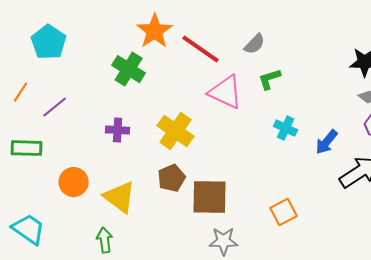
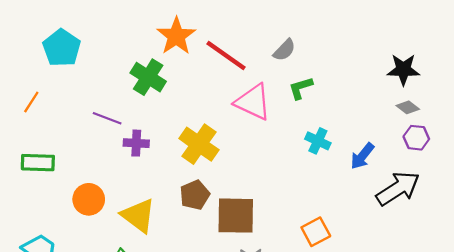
purple line: (55, 107) -> (107, 118), moved, turned 60

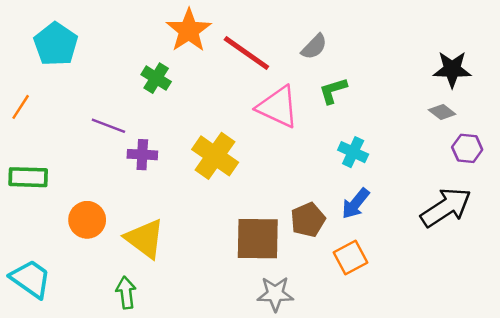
green cross: (148, 77) -> (156, 78), size x0.7
gray diamond: (408, 107) -> (442, 112), moved
blue arrow: (362, 156) -> (356, 204), moved
brown pentagon: (195, 195) -> (308, 220), moved

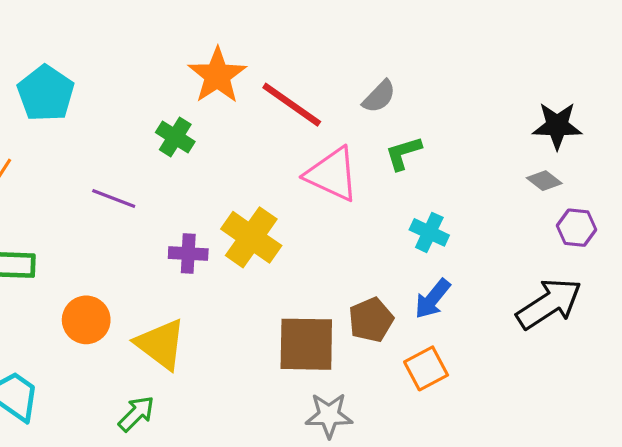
purple cross: (142, 155) -> (188, 254), moved
green arrow: (126, 293) -> (136, 414), turned 52

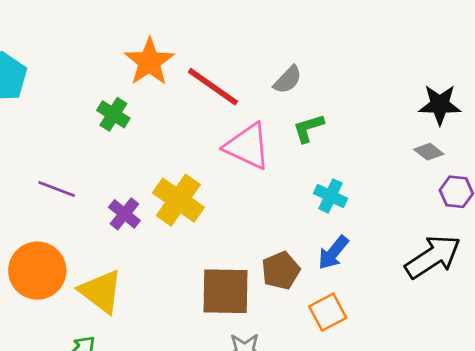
purple line: (114, 198) -> (57, 189), moved
purple cross: (188, 254) -> (124, 214), turned 36
orange circle: (86, 320) -> (37, 271), size x1.4

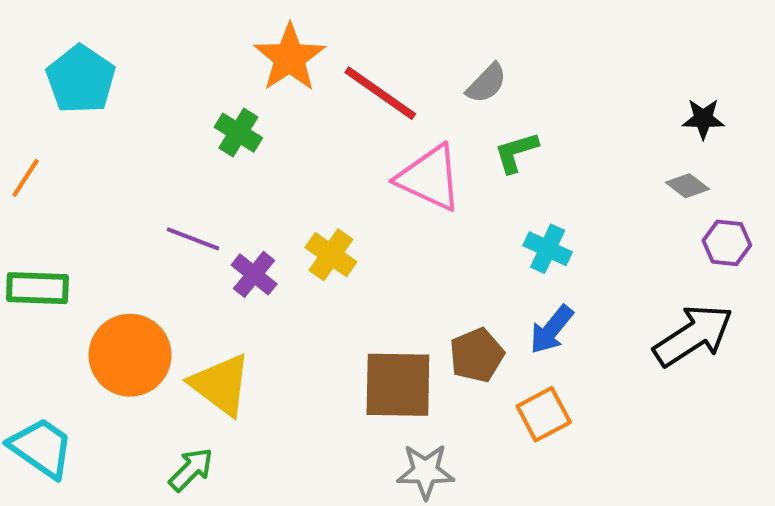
black star: (440, 105) -> (703, 119), size x0.7
purple line: (57, 189) -> (193, 239), moved
yellow cross: (178, 200) -> (331, 255), size x0.7

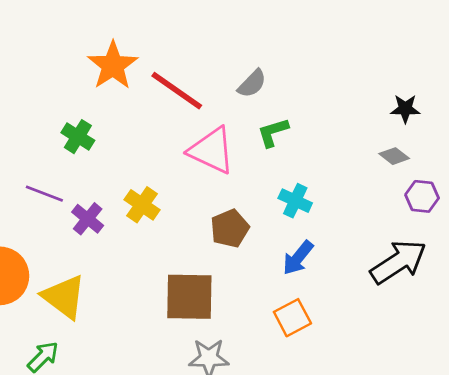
green cross: (238, 133) -> (78, 137), moved
brown pentagon: (477, 355) -> (230, 229), moved

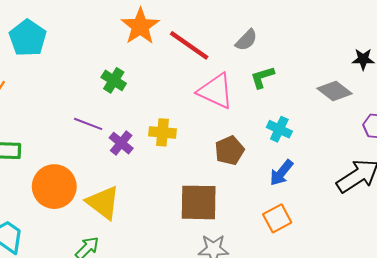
gray diamond: (394, 156) -> (334, 91), moved, size x1.5
yellow cross: (142, 205) -> (163, 132), turned -30

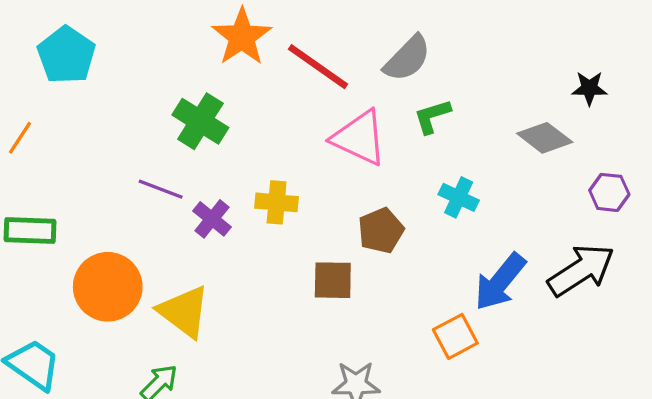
gray semicircle: (246, 40) -> (407, 58), size x1.4
green cross: (114, 80) -> (200, 121), size x1.4
blue arrow: (281, 173) -> (500, 282), moved, size x1.4
brown square: (199, 202) -> (333, 280), moved, size x0.7

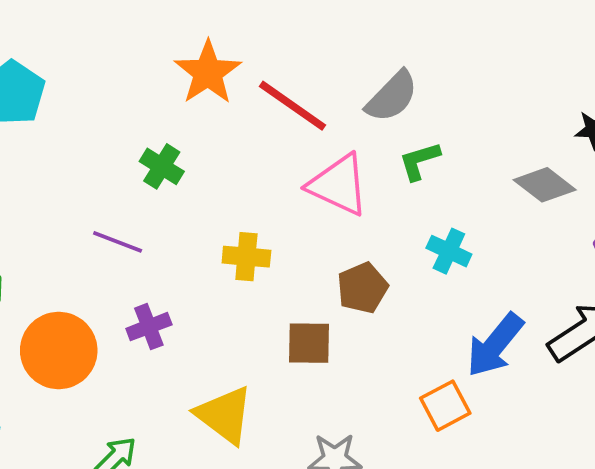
green cross: (200, 121) -> (162, 166), size x0.7
purple cross: (212, 219) -> (149, 327), moved, turned 30
yellow triangle: (184, 312) -> (224, 415), moved

